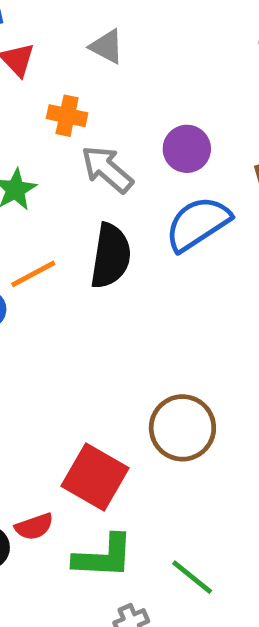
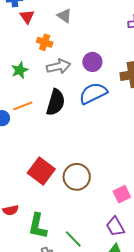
gray arrow: (107, 169) -> (59, 66), turned 120
red square: (95, 477) -> (41, 171), moved
green L-shape: (103, 557) -> (38, 226), turned 92

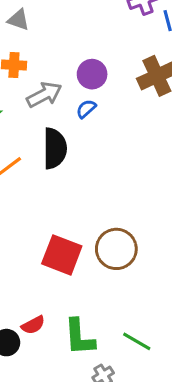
gray triangle: (64, 16) -> (18, 20), moved
blue semicircle: (93, 93) -> (86, 109), moved, size x0.5

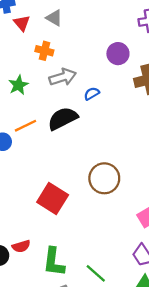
purple circle: (92, 74) -> (118, 54), moved
black semicircle: (55, 148) -> (63, 119), turned -128
brown circle: (116, 249) -> (104, 178), moved

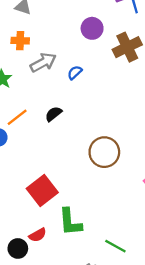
black semicircle: (63, 119) -> (53, 114), moved, size x0.6
red square: (53, 199) -> (42, 191), moved, turned 32
green L-shape: (54, 262) -> (70, 222), moved

